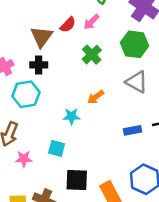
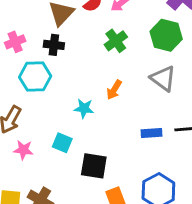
orange arrow: (96, 97) -> (114, 90), turned -30
black square: (77, 180) -> (94, 166), moved

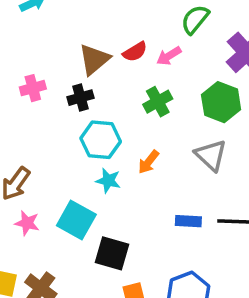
black cross: (54, 45) -> (80, 98), turned -30
cyan hexagon: (35, 77) -> (101, 140), moved
cyan square: (62, 143) -> (76, 220), size x1.5

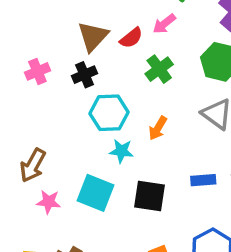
red semicircle: (135, 52) -> (131, 38), moved
black square: (112, 253) -> (149, 196), moved

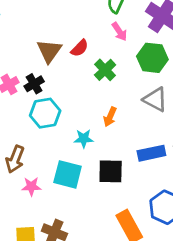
pink arrow: (164, 24) -> (119, 32), moved, turned -78
black cross: (84, 75) -> (34, 84), moved
cyan hexagon: (109, 113) -> (45, 113), moved
blue rectangle: (203, 180) -> (151, 153), size x1.4

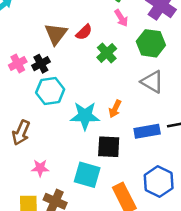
orange arrow: (110, 117) -> (115, 109), moved
cyan star: (84, 139) -> (85, 116), size x1.6
cyan square: (68, 174) -> (87, 175), moved
pink star: (31, 186) -> (40, 168), moved

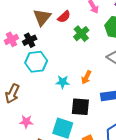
cyan star: (85, 116) -> (63, 82), size x0.6

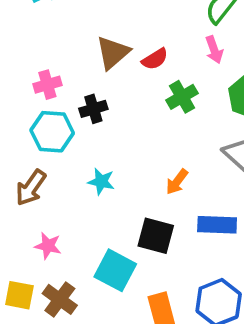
black cross: (30, 40) -> (93, 109), moved
cyan hexagon: (36, 62) -> (52, 132), moved
cyan star: (63, 82) -> (101, 182), moved

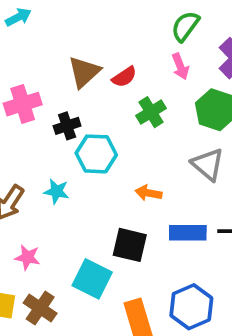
pink cross: (47, 85) -> (23, 104), size x1.4
cyan hexagon: (52, 132) -> (96, 154), moved
cyan star: (101, 182) -> (56, 191), moved
orange arrow: (177, 182) -> (148, 193), turned 65

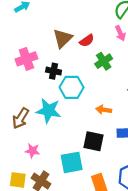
black cross: (67, 126) -> (54, 71), turned 32
cyan star: (56, 191) -> (48, 111), size x1.6
cyan square: (92, 279) -> (72, 162), turned -35

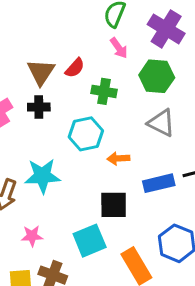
green cross: (104, 61) -> (104, 91), turned -35
black cross: (54, 71) -> (39, 107), moved
cyan hexagon: (72, 87) -> (86, 134), moved

